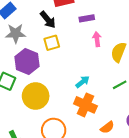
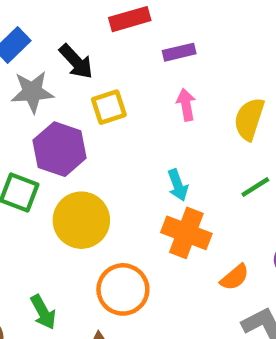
black arrow: (48, 20) -> (76, 61), moved
pink arrow: (97, 39) -> (186, 105), moved
cyan arrow: (83, 82) -> (178, 185), turned 112

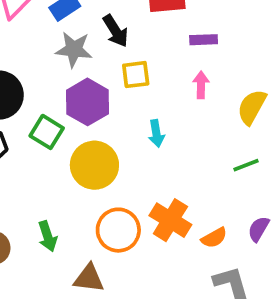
cyan arrow: (178, 185) -> (156, 133), moved
orange cross: (186, 233) -> (170, 220), moved

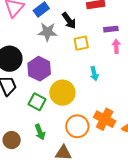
purple rectangle: (204, 40) -> (111, 29), moved
purple hexagon: (87, 102) -> (39, 69), moved
green square: (47, 132) -> (37, 102), moved

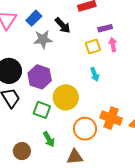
yellow square: (81, 43) -> (93, 46), moved

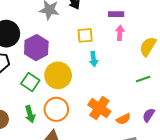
yellow square: (93, 46) -> (85, 35), moved
orange circle: (85, 129) -> (56, 109), moved

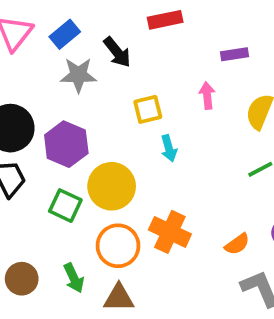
purple rectangle: (116, 14) -> (234, 54), moved
orange cross: (99, 108) -> (170, 232), moved
green arrow: (30, 114) -> (74, 278), moved

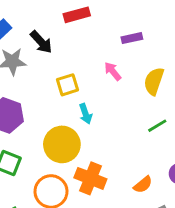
pink arrow: (207, 96) -> (113, 71), turned -30
yellow circle: (112, 186) -> (62, 144), moved

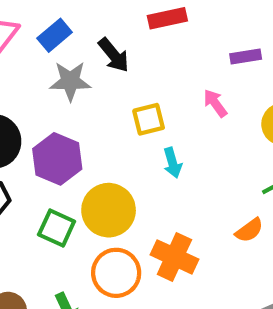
yellow circle: (62, 144) -> (109, 210), moved
orange semicircle: (143, 185) -> (249, 230), moved

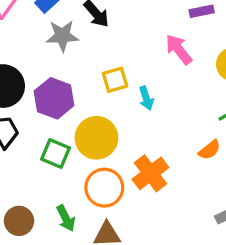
pink arrow: (215, 103) -> (179, 49), size x1.4
yellow square: (149, 119) -> (115, 80), moved
orange cross: (174, 257) -> (150, 173), turned 30

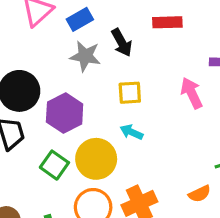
yellow square: (115, 80) -> (130, 93), moved
cyan arrow: (146, 98) -> (131, 132), moved, turned 120

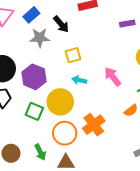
pink arrow: (192, 93) -> (113, 77), moved

